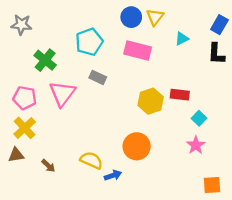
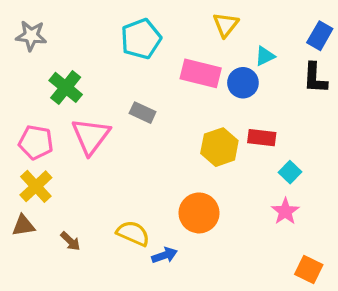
blue circle: (131, 17) -> (243, 83), moved
cyan pentagon: (89, 42) -> (141, 39), moved
orange square: (212, 185) -> (309, 269), turned 30

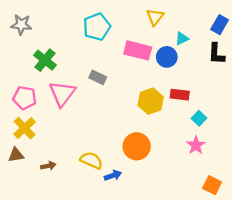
brown arrow: (70, 241) -> (48, 166), turned -56

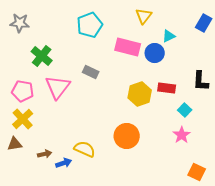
black L-shape: (216, 54) -> (201, 81), moved
blue arrow: (113, 175) -> (64, 163), moved

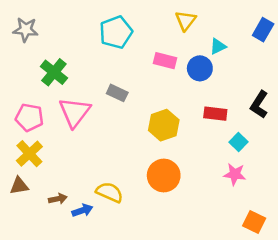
pink rectangle: (128, 47) -> (165, 61), size x0.7
black L-shape: (201, 81) -> (259, 105), turned 30
yellow hexagon: (140, 94) -> (164, 125), moved
pink star: (182, 135) -> (235, 174), turned -30

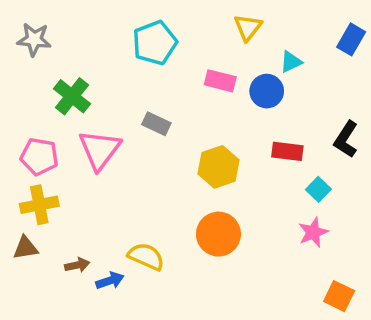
yellow cross: (29, 154) -> (39, 205), turned 32
pink star: (235, 174) -> (313, 232), turned -30

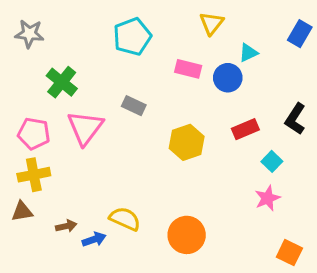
red rectangle: (287, 151) -> (245, 129), turned -30
orange circle: (218, 234) -> (187, 235), moved

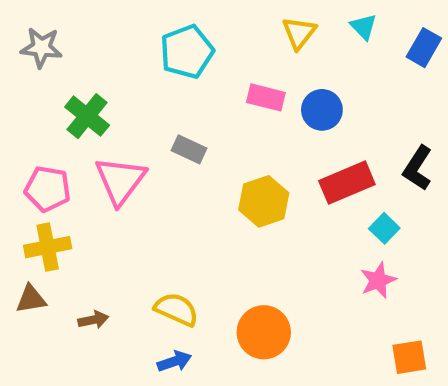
cyan triangle: (248, 53) -> (364, 27), moved, turned -48
red rectangle: (245, 129) -> (347, 183), size x1.4
blue arrow: (94, 239) -> (174, 361), moved
orange square: (289, 253) -> (409, 357), turned -35

